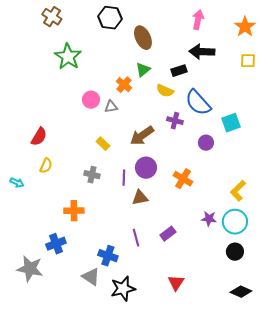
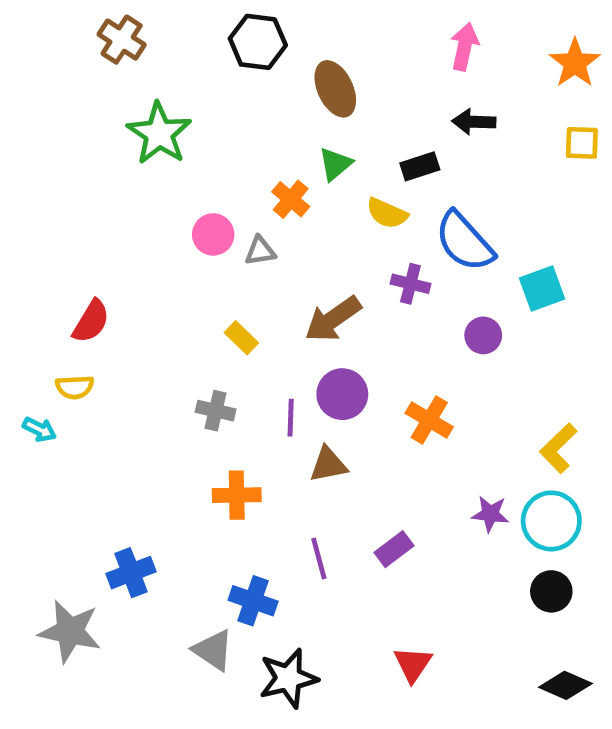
black arrow: (202, 52) -> (474, 122), size x0.7
yellow semicircle: (46, 166) -> (75, 387), moved, turned 63
orange cross: (74, 211) -> (237, 495), moved

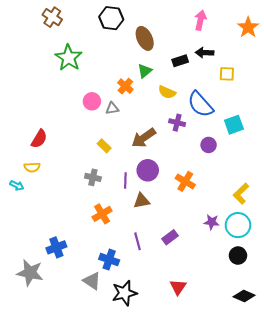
yellow square: (582, 143) -> (227, 74), moved
black rectangle: (420, 166) -> (180, 61), moved
orange cross: (237, 495) -> (102, 214), turned -30

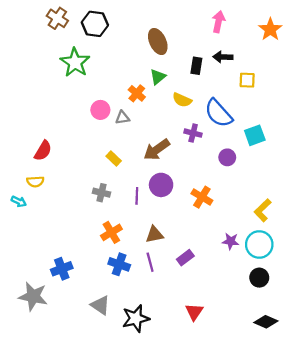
black hexagon: (111, 18) -> (95, 24), moved
black rectangle: (180, 61) -> (196, 66), turned -63
brown triangle: (142, 201) -> (154, 235), moved
blue cross: (109, 260) -> (119, 264), moved

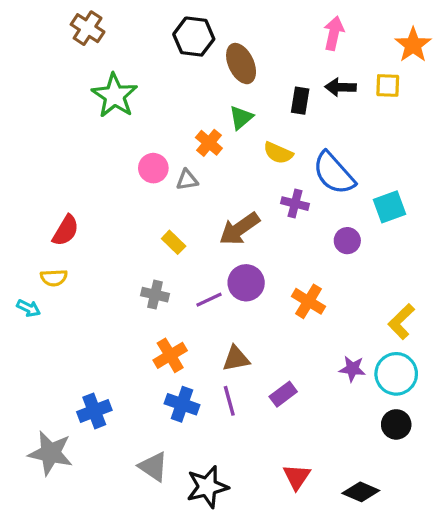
black hexagon: (95, 24) -> (194, 37), moved
yellow square: (247, 80) -> (388, 85), moved
purple line: (137, 196) -> (209, 300), turned 63
black diamond: (266, 322) -> (361, 492), moved

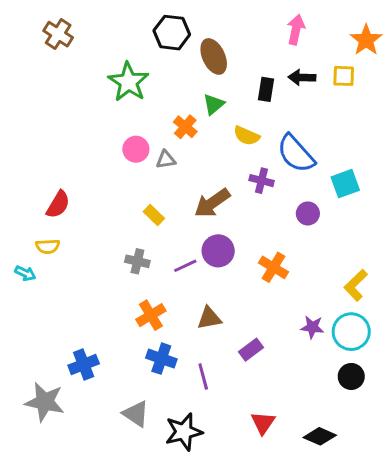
brown cross: (88, 28) -> (58, 34), moved
green star: (115, 96) -> (128, 82), moved
purple line: (229, 401) -> (203, 376), moved

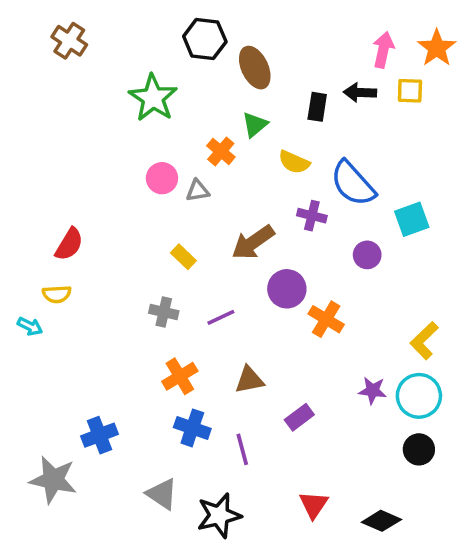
pink arrow: (296, 30) -> (383, 50), moved
purple circle: (218, 251) -> (287, 289), moved

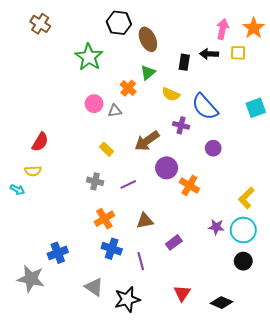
cyan square: (412, 219) -> (256, 108), moved

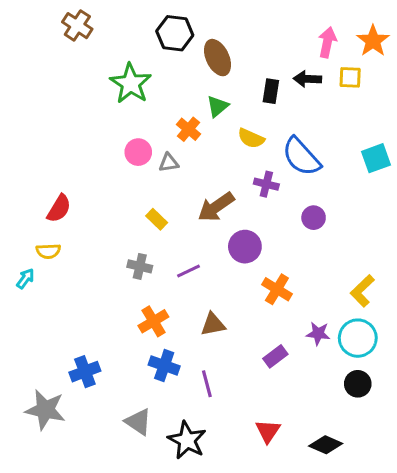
brown cross: (40, 24) -> (77, 26), moved
orange cross: (189, 185) -> (277, 289), moved
cyan arrow: (17, 190) -> (25, 279), turned -80
purple rectangle: (174, 242) -> (275, 356), moved
black star: (127, 299) -> (187, 440), turned -30

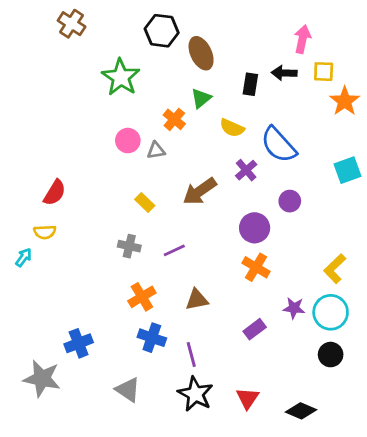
orange star: (373, 41) -> (345, 101), moved
cyan square: (376, 158) -> (347, 170), moved
purple cross: (266, 184) -> (246, 170), turned 35
purple circle: (245, 247) -> (255, 228), moved
black star: (187, 440) -> (195, 394), moved

